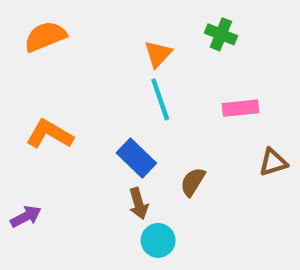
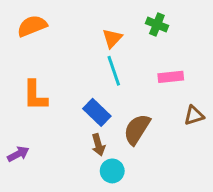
orange L-shape: (50, 134) -> (35, 95), turned -120
brown semicircle: (193, 182) -> (137, 129), size x1.5

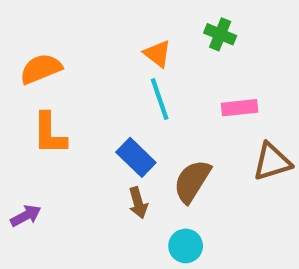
orange semicircle: (32, 26) -> (41, 69), moved
orange triangle: (112, 38) -> (158, 54), turned -35
brown triangle: (194, 115) -> (272, 162), size x1.4
cyan circle: (112, 171) -> (186, 246), moved

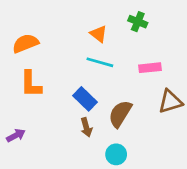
cyan line: (160, 99) -> (100, 62), turned -55

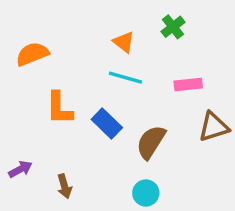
green cross: (138, 22) -> (173, 27), turned 30
orange L-shape: (31, 84) -> (59, 108), moved
brown arrow: (86, 127) -> (64, 186), moved

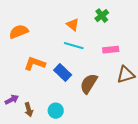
orange L-shape: (59, 108) -> (35, 64), turned 110
brown arrow: (64, 186) -> (29, 110), moved
cyan circle: (146, 193) -> (56, 111), moved

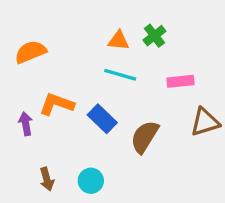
green cross: (102, 16) -> (154, 36), moved
orange triangle: (73, 25) -> (119, 41), turned -32
purple arrow: (12, 100) -> (26, 124), moved, turned -72

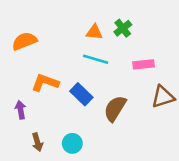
purple arrow: (26, 124) -> (21, 110), moved

